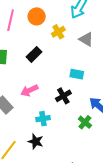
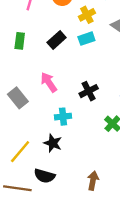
cyan rectangle: (77, 74) -> (86, 39), moved, turned -32
pink arrow: (29, 90) -> (49, 82), turned 78

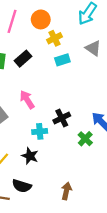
yellow cross: (87, 15) -> (54, 38), moved
black rectangle: (57, 40) -> (23, 59), moved
black cross: (89, 91) -> (62, 118), moved

